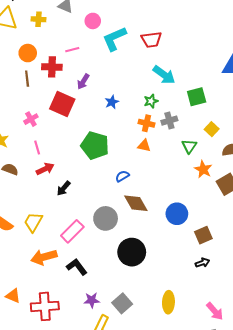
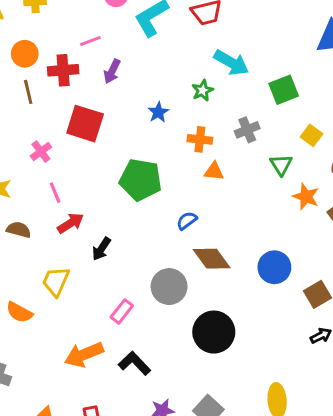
purple arrow: (83, 82) -> (112, 71), moved
green star: (151, 101) -> (203, 90), moved
orange cross: (147, 123) -> (200, 139), moved
yellow trapezoid: (33, 222) -> (56, 281), moved
pink rectangle: (72, 231) -> (122, 311), size x0.7

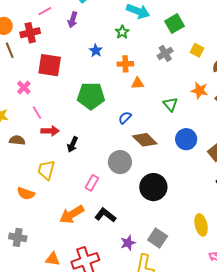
purple arrow: (112, 71) -> (73, 20), moved
gray cross: (247, 130) -> (165, 53), moved
green triangle: (281, 165) -> (170, 104), moved
red arrow: (71, 223) -> (50, 131), turned 42

